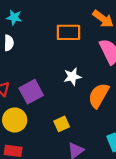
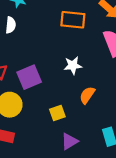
orange semicircle: (99, 95) -> (87, 95), moved, size x0.7

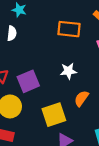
yellow square: (57, 113) -> (54, 115), size x1.6

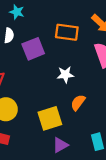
purple square: (28, 81) -> (33, 49), moved

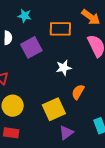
cyan star: (17, 12) -> (25, 16), moved

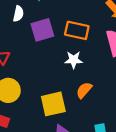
orange rectangle: (60, 29) -> (77, 30), moved

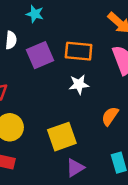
orange semicircle: (84, 90) -> (110, 116), moved

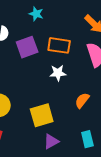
cyan star: (35, 14) -> (36, 14), moved

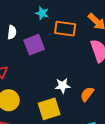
orange rectangle: (59, 45) -> (65, 29), moved
white star: (58, 73) -> (63, 86), moved

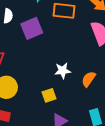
yellow square: (49, 109) -> (49, 95), size x0.6

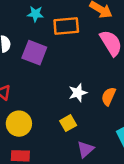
purple square: (32, 28) -> (34, 53), turned -35

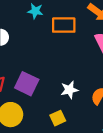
purple square: (34, 53) -> (27, 84), moved

